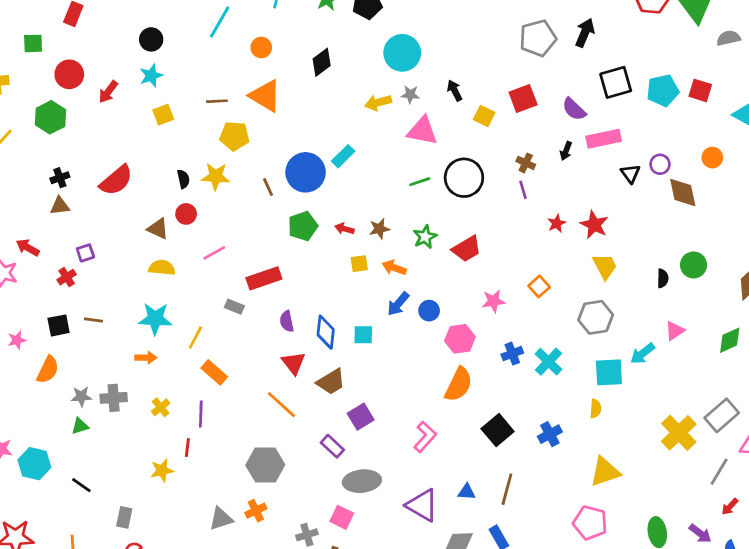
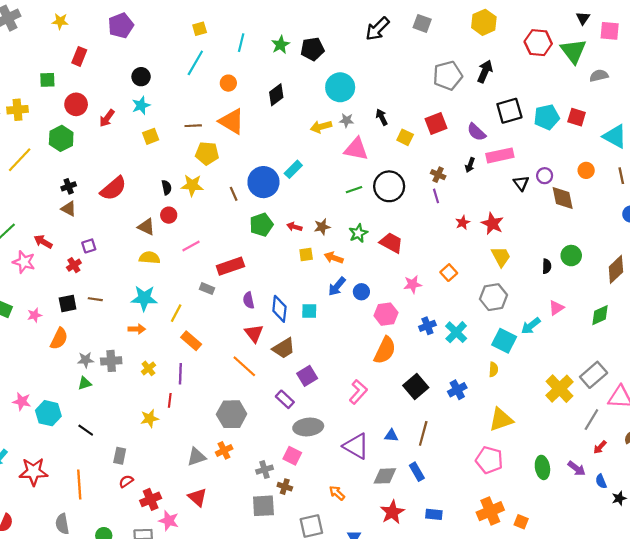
brown triangle: (60, 206) -> (69, 209), turned 35
red trapezoid: (467, 249) -> (391, 243), turned -120
cyan square: (609, 372) -> (504, 341), turned 30

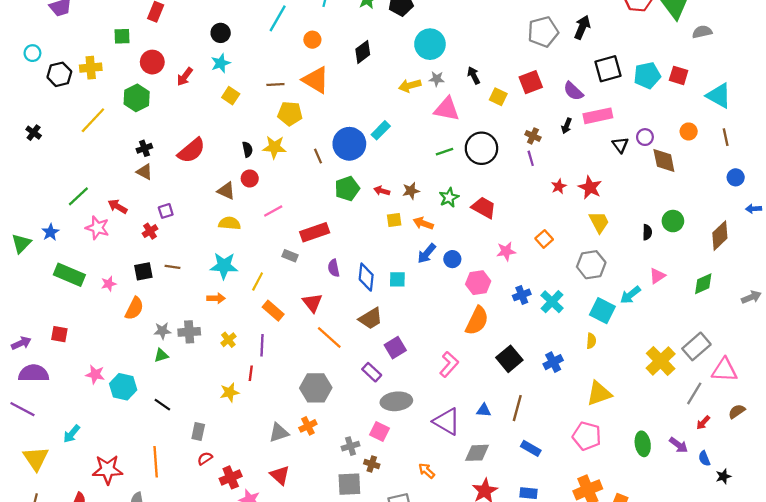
yellow square: (151, 136) -> (231, 96), turned -35
red triangle: (254, 333) -> (312, 303), moved
red star: (33, 472) -> (107, 470), moved
blue rectangle: (417, 472) -> (531, 448), moved, turned -30

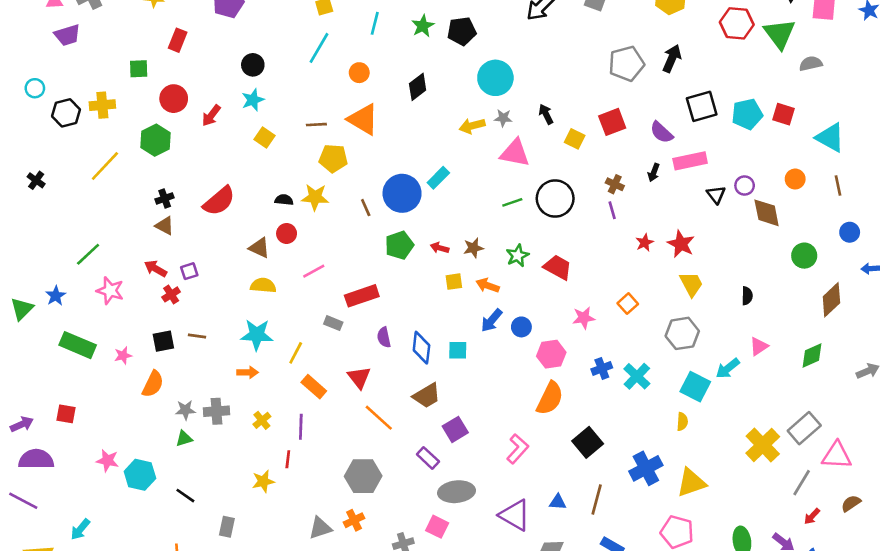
black semicircle: (247, 149) -> (284, 200), turned -72
red arrow: (118, 206) -> (156, 269), moved
green circle: (673, 221) -> (804, 256), moved
blue cross: (553, 362) -> (646, 468), moved, size x1.4

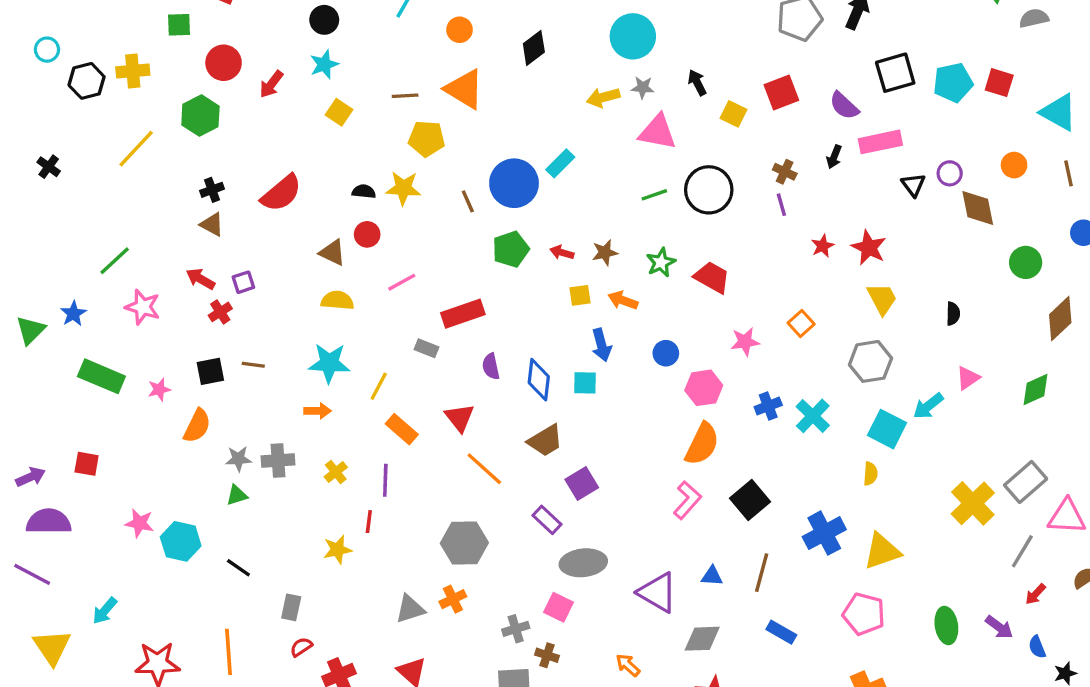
blue arrow: (492, 320) -> (601, 345), moved, turned -55
pink L-shape: (517, 449) -> (687, 500), moved

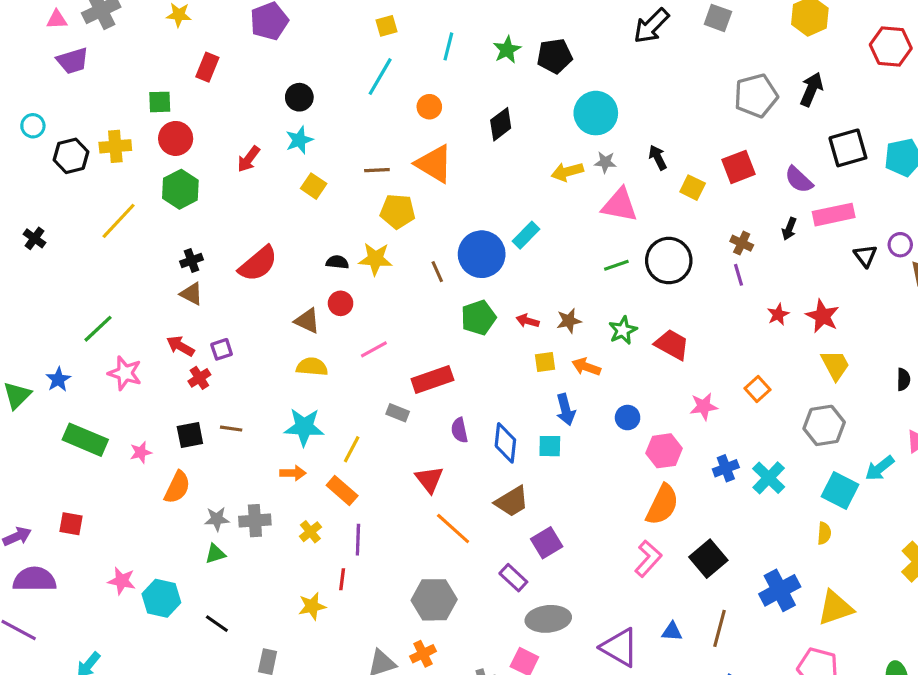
red circle: (224, 63) -> (176, 138), moved
orange rectangle: (402, 429) -> (342, 490), moved

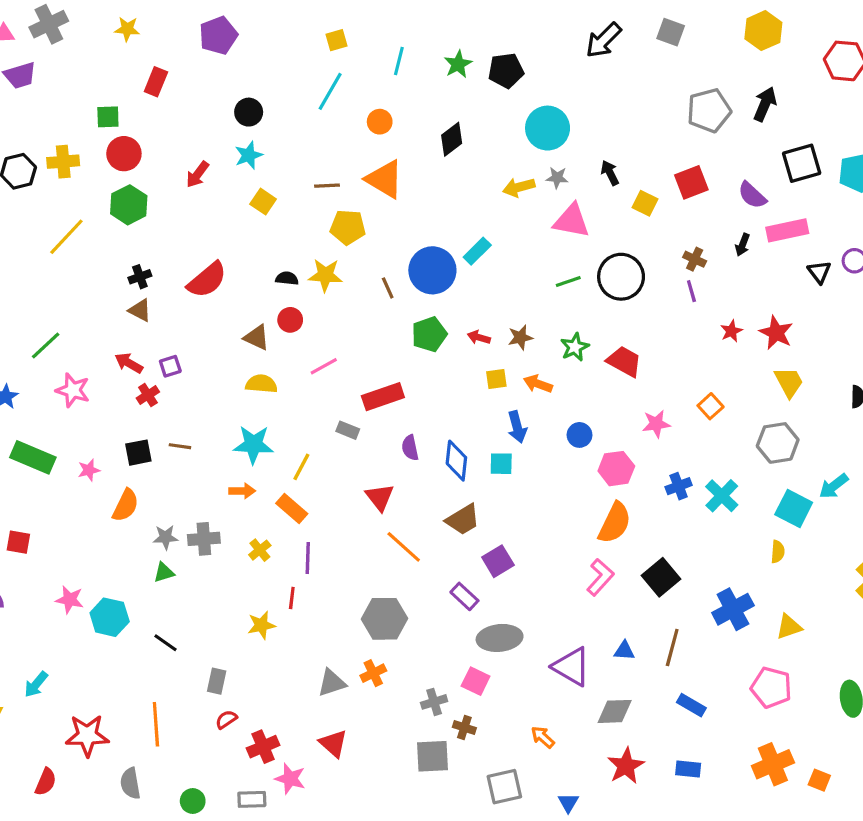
yellow triangle: (835, 608) -> (789, 627), size x0.7

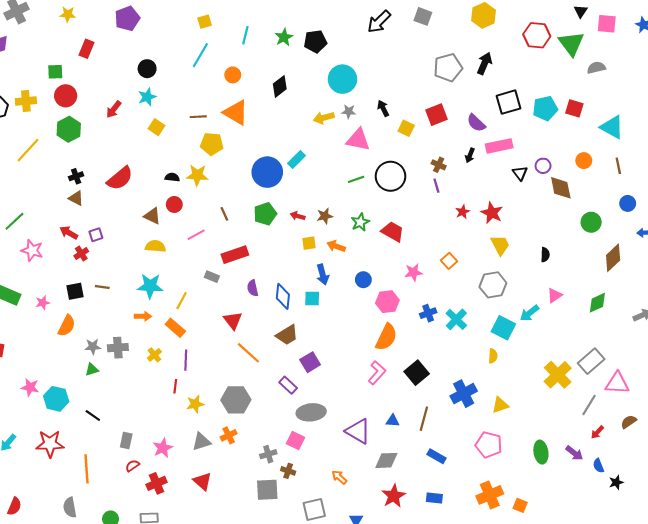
brown line: (388, 288) -> (224, 214), moved
yellow star: (261, 625) -> (195, 404), moved
red star: (87, 735) -> (50, 444), moved
pink star: (290, 779) -> (163, 448), moved, turned 30

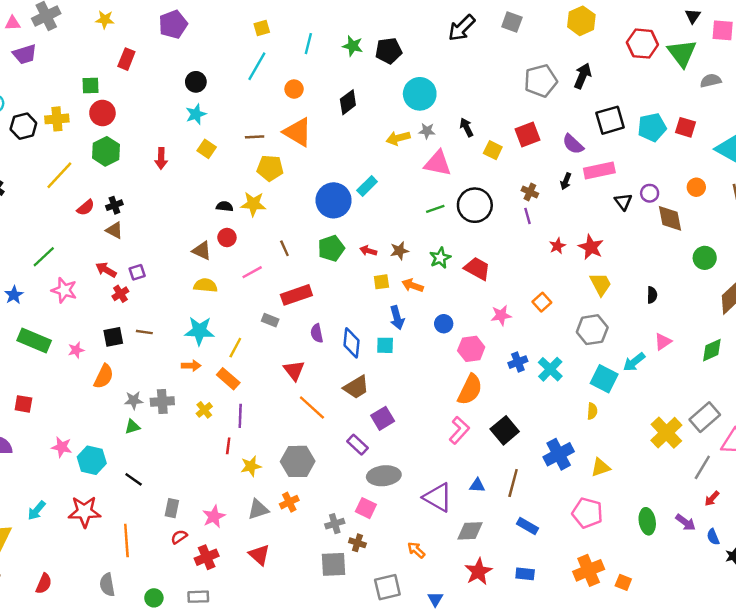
green star: (284, 37) -> (353, 46), turned -30
red arrow: (114, 109) -> (161, 158), moved, turned -36
red semicircle: (120, 178) -> (86, 208), moved, size x0.6

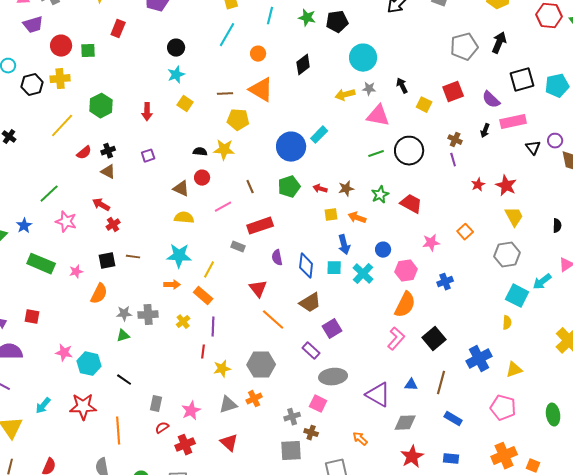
red circle: (102, 113) -> (61, 46), moved
purple square: (137, 272) -> (148, 156), moved
cyan cross: (550, 369) -> (363, 274), moved

